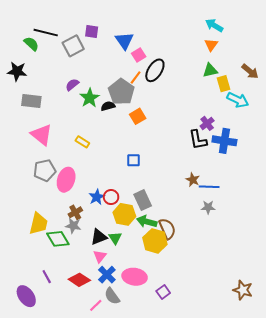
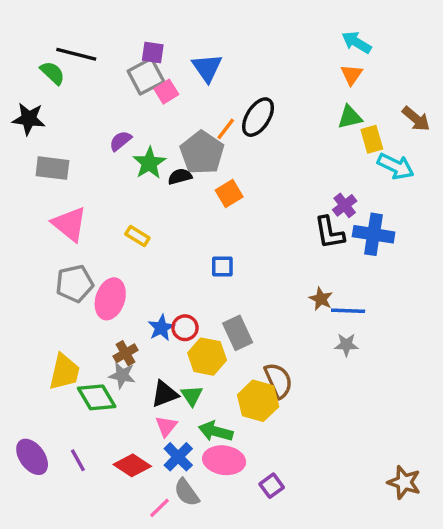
gray square: (73, 46) -> (146, 76), moved
pink square: (139, 55) -> (166, 92), moved
green arrow: (147, 222) -> (216, 431), moved
purple ellipse: (26, 296) -> (32, 457), moved

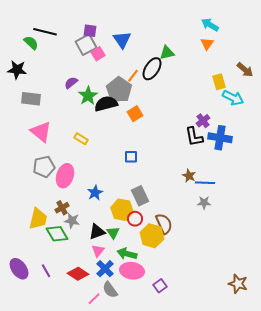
green triangle: (350, 117) -> (167, 53), moved
black semicircle: (180, 177) -> (106, 104), size x1.6
red circle: (185, 328) -> (135, 219), moved
brown cross: (126, 353) -> (62, 208), moved

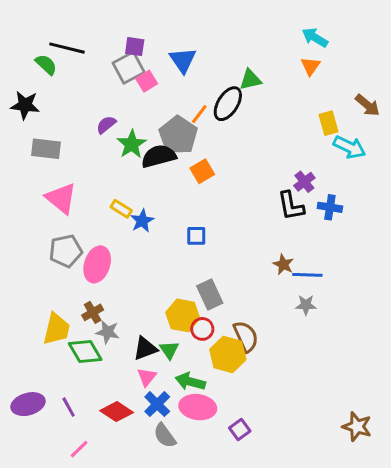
blue cross: (220, 138) -> (330, 207), size x0.7
blue star: (95, 193) -> (142, 221), moved
purple ellipse: (19, 269) -> (28, 404), turned -70
pink line: (94, 299) -> (79, 449), moved

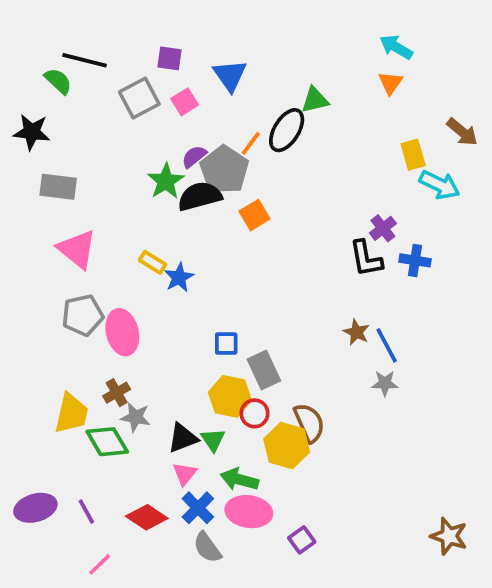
gray square: (129, 68) -> (139, 98), moved
purple semicircle: (106, 125) -> (194, 157), moved
blue square: (196, 236) -> (226, 344), moved
pink ellipse: (97, 264) -> (122, 332), turned -32
blue line: (307, 275) -> (387, 345), turned 60

